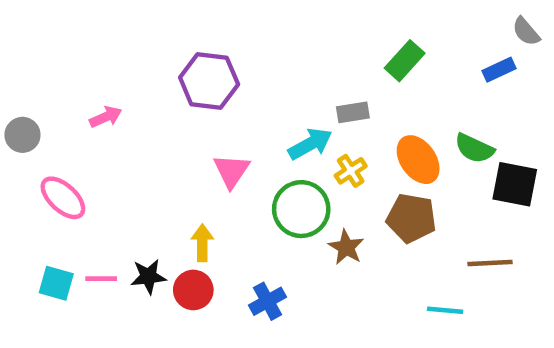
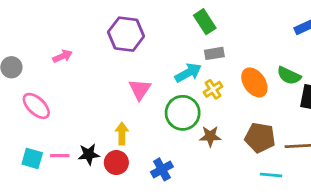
green rectangle: (405, 61) -> (205, 22), moved, turned -75
brown pentagon: (411, 218) -> (260, 138), moved
brown star: (346, 247) -> (210, 136), turned -30

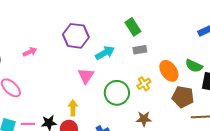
cyan arrow: (188, 73) -> (105, 53), moved
yellow cross: (213, 89) -> (144, 84), moved
brown star: (210, 136) -> (144, 119), moved
brown pentagon: (260, 138) -> (183, 97), moved

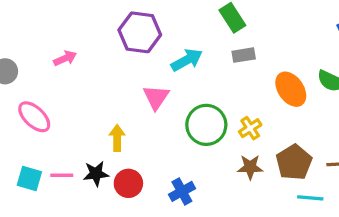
yellow cross: (144, 84) -> (250, 128), moved
brown pentagon: (183, 97) -> (294, 162), moved, turned 30
yellow arrow: (73, 108) -> (117, 138), moved

